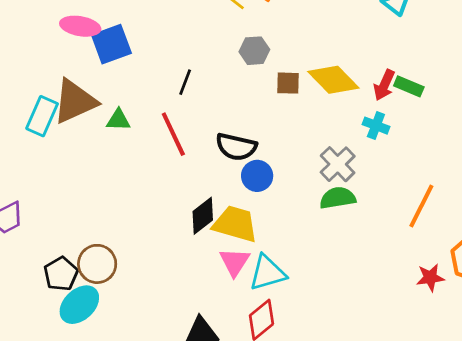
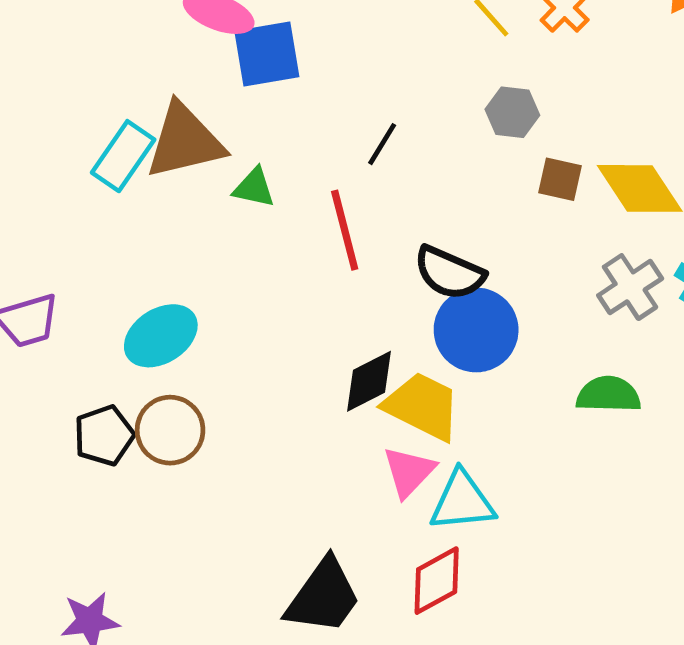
gray cross: (338, 164) -> (630, 287), moved
blue circle: (257, 176) -> (476, 330), size x1.5
cyan ellipse: (79, 305) -> (161, 336), moved

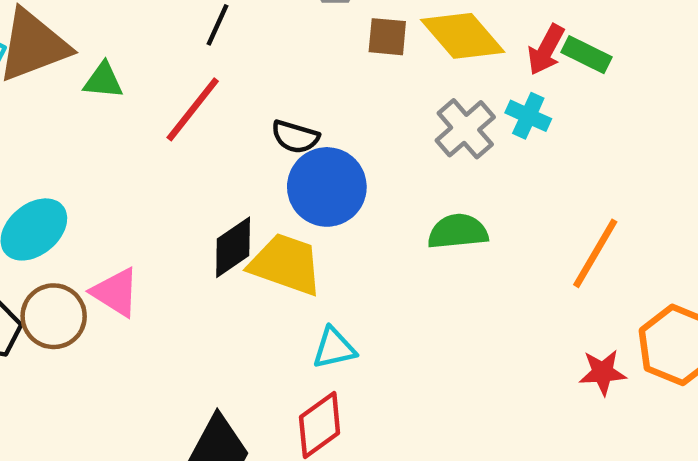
red line: (345, 230) -> (193, 109), turned 60
black semicircle: (449, 273) -> (295, 137), size x0.7
pink triangle: (409, 472) -> (116, 292), moved, turned -34
cyan triangle: (462, 501) -> (334, 348), size x0.7

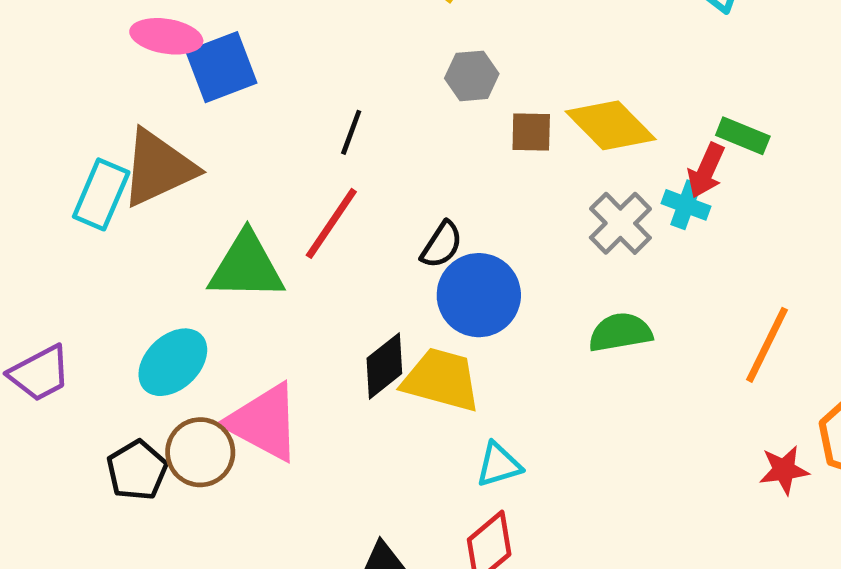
red arrow: (546, 50) -> (706, 171), moved
green triangle: (103, 81) -> (246, 267), moved, size x1.8
black semicircle: (295, 137) -> (442, 245), turned -69
pink triangle: (116, 292) -> (264, 422), size x1.5

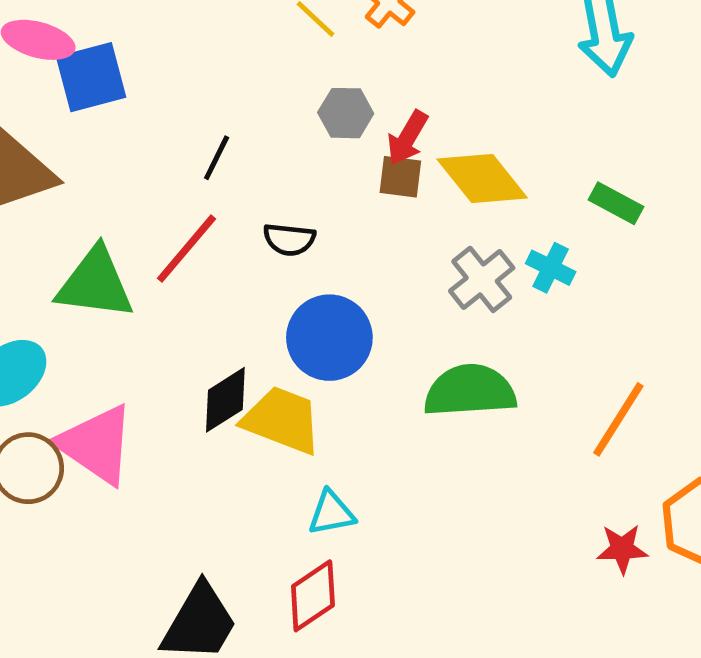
red arrow: (706, 171) -> (407, 138), moved
black semicircle: (442, 245) -> (289, 239), moved, turned 57
green semicircle: (620, 332) -> (470, 391), size x1.4

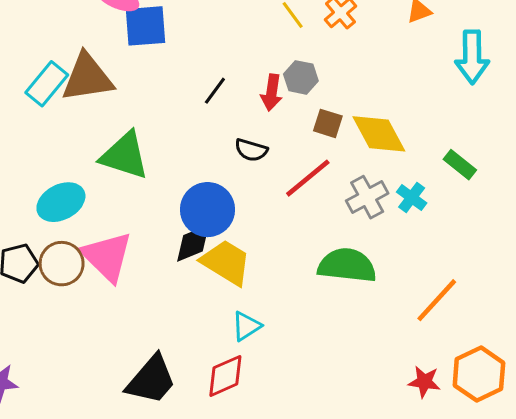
red arrow: (407, 138) -> (272, 92), moved, turned -32
red line: (187, 249) -> (308, 178), moved
blue circle: (329, 338) -> (207, 210), moved
cyan triangle: (331, 513) -> (246, 326), turned -32

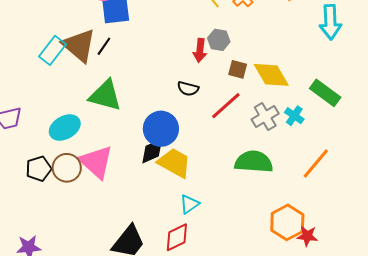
brown triangle: (87, 78) -> (79, 45), turned 51
black line: (215, 91) -> (104, 46), moved
green rectangle: (460, 165) -> (325, 93), size x1.4
orange line: (437, 300) -> (316, 163), moved
orange hexagon: (479, 374) -> (287, 222), moved

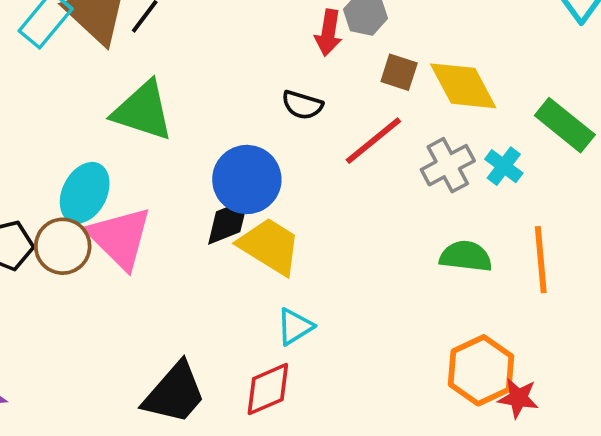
cyan ellipse: (65, 128) -> (85, 193), moved, turned -36
green semicircle: (254, 162) -> (466, 256), moved, size x0.7
orange line: (316, 163) -> (541, 260), turned -48

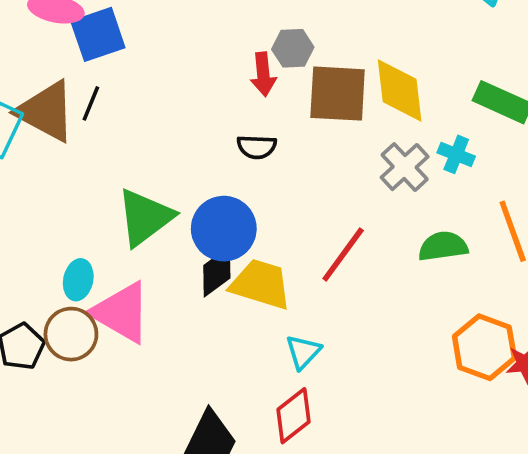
brown square: (399, 72) -> (338, 94), size x1.8
yellow diamond: (463, 86) -> (400, 91), turned 36
green triangle: (143, 111) -> (145, 217), moved, turned -40
red line: (373, 141) -> (343, 255), moved
cyan ellipse: (85, 193) -> (78, 280), size x0.7

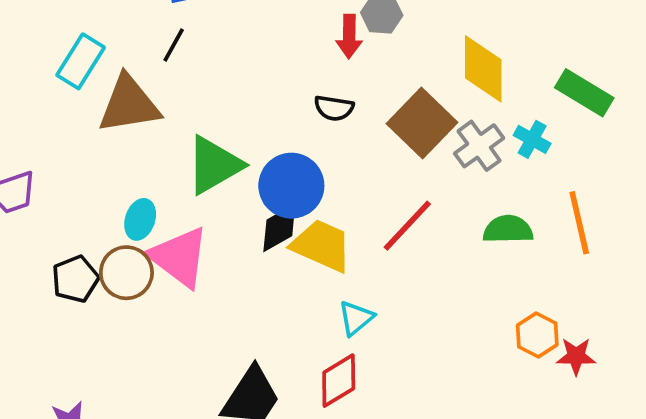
brown square: (338, 94) -> (422, 123), moved, turned 34
brown triangle: (46, 111) -> (129, 104), moved, turned -44
orange hexagon: (484, 347) -> (537, 335), size x0.7

